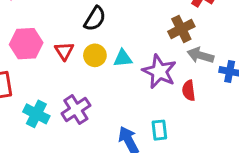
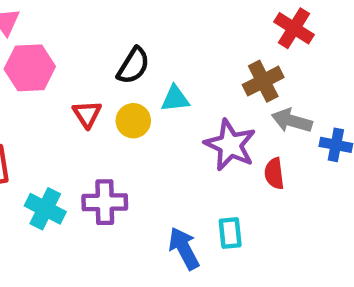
pink hexagon: (26, 44) -> (30, 68), moved
cyan triangle: (123, 58) -> (175, 99), moved
purple cross: (76, 110) -> (105, 202), turned 32

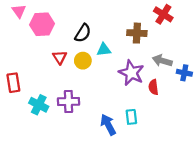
pink hexagon: (30, 68) -> (42, 24), moved
brown cross: (263, 81) -> (137, 33), moved, turned 30

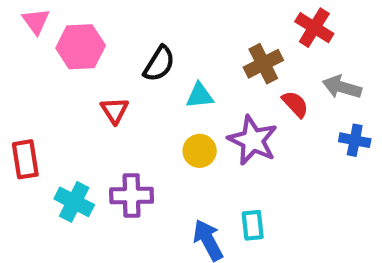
brown cross: (137, 33) -> (263, 64), turned -30
yellow circle: (83, 61) -> (200, 151), moved
gray arrow: (162, 61) -> (342, 87), moved
red semicircle: (153, 87) -> (295, 104), moved, turned 144

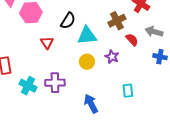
cyan triangle: (200, 96) -> (87, 36), size x1.5
purple star: (253, 140) -> (112, 57), size x0.6
cyan rectangle: (253, 225) -> (128, 91), moved

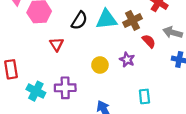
cyan triangle: (87, 36) -> (106, 19), moved

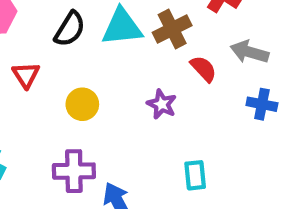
yellow circle: (100, 65) -> (82, 104), moved
purple cross: (65, 88) -> (74, 171), moved

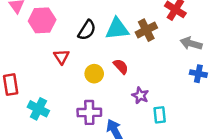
red semicircle: (203, 69) -> (121, 66), moved
purple star: (162, 104) -> (140, 95), moved

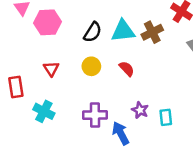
red triangle: (61, 57) -> (51, 69), moved
yellow circle: (94, 74) -> (91, 66), moved
purple star: (140, 95) -> (140, 110), moved

